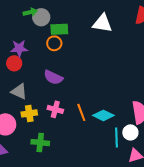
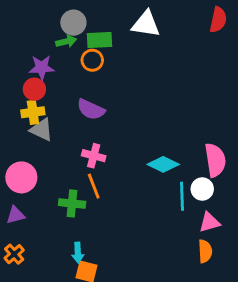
green arrow: (30, 12) -> (66, 41), moved
white triangle: (102, 23) -> (146, 24), moved
orange line: (81, 112) -> (94, 186), moved
yellow cross: (29, 113) -> (33, 112), moved

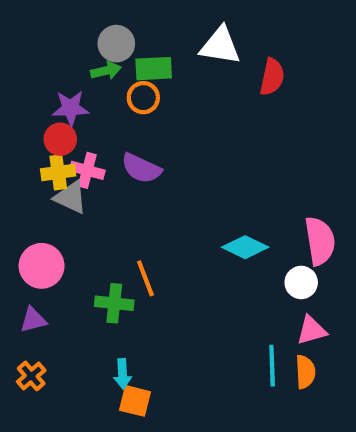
red semicircle: (218, 20) -> (272, 77), moved
pink cross: (94, 156) -> (87, 170), moved
cyan line: (182, 196) -> (272, 366), moved

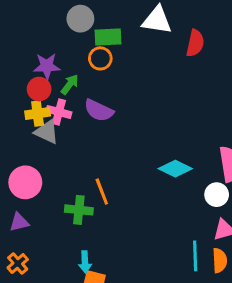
green arrow: (106, 71) -> (70, 84), moved, turned -40

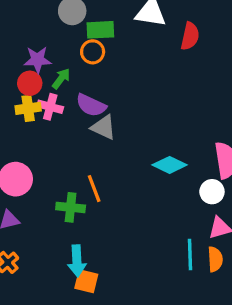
gray triangle: (47, 132) -> (104, 127), moved
cyan arrow: (85, 262) -> (77, 261), size x1.4

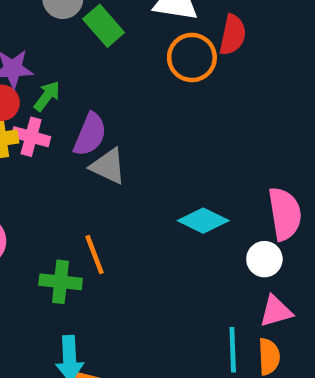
green rectangle: (100, 30) -> (104, 26), turned 52
orange circle: (93, 52) -> (192, 57), moved, size x1.4
purple semicircle: (91, 105) -> (90, 135), turned -92

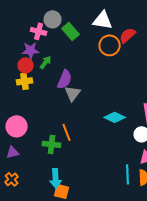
red semicircle: (233, 35) -> (128, 35), turned -144
pink cross: (31, 137) -> (39, 31), moved
gray triangle: (108, 166) -> (73, 93), turned 42

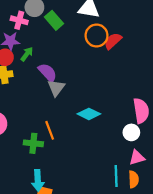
red semicircle: (128, 35) -> (113, 41), moved
purple semicircle: (65, 79) -> (48, 73), turned -66
cyan diamond: (115, 117) -> (89, 114), moved

